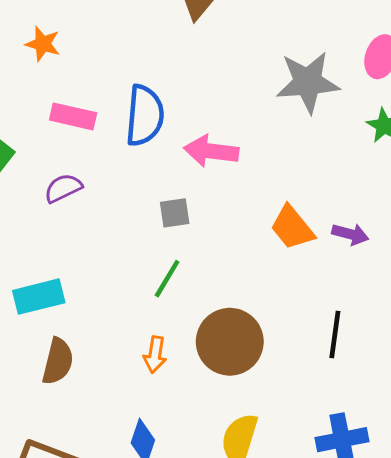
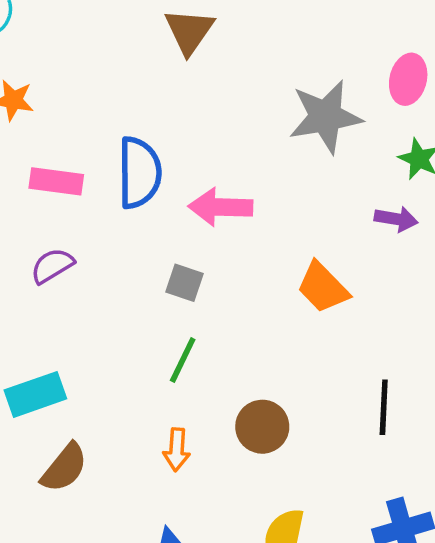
gray square: (175, 213) -> (185, 283), turned 32
purple arrow: (350, 234) -> (396, 219), moved
brown circle: (230, 342) -> (262, 427), size x0.7
brown semicircle: (58, 361) -> (64, 468), turned 30

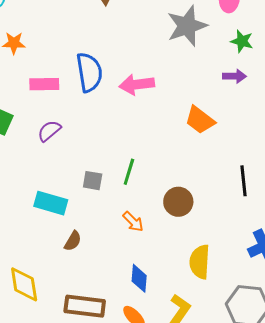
gray square: (185, 283) -> (93, 181), moved
cyan rectangle: (35, 394) -> (51, 203), turned 44
orange arrow: (177, 450) -> (133, 222), turned -40
brown semicircle: (64, 468) -> (73, 241), size x0.7

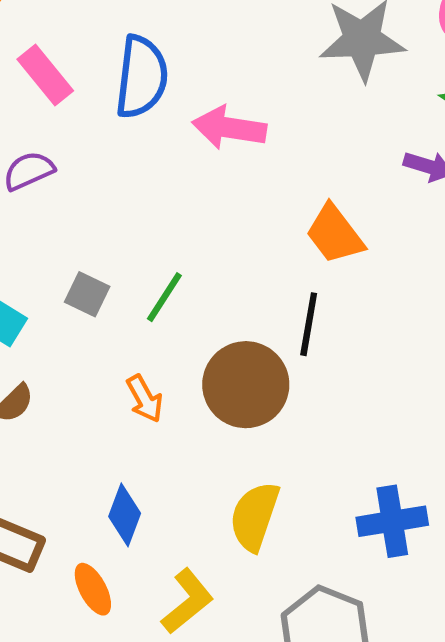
pink rectangle: (44, 84) -> (45, 75), turned 36
black line: (243, 181) -> (309, 324), moved
brown circle: (178, 202) -> (246, 385), size x1.4

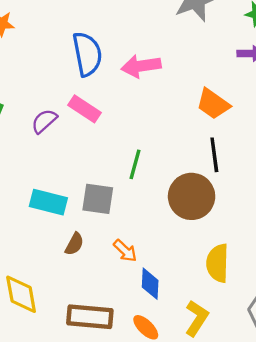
pink rectangle: (45, 75) -> (84, 109), moved
gray square: (87, 294) -> (98, 199), moved, size x1.4
orange arrow: (145, 399) -> (125, 251), moved

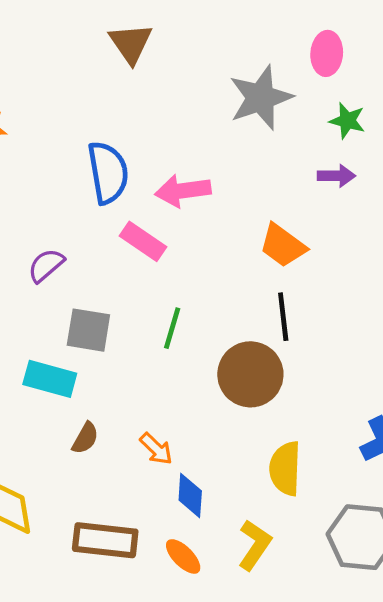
pink rectangle: (84, 109) -> (143, 241), moved
gray square: (98, 199) -> (88, 330), moved

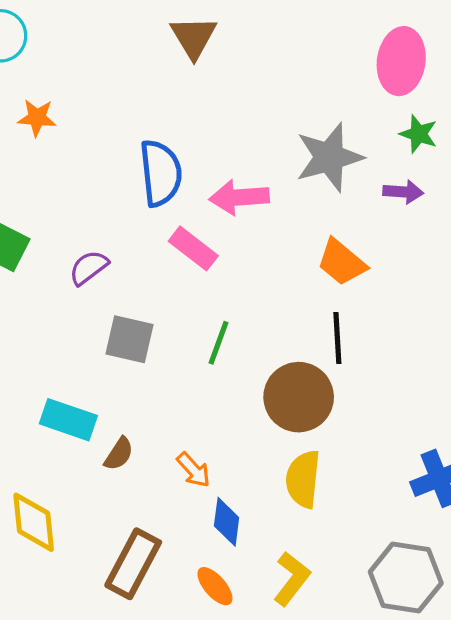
pink ellipse: (327, 53) -> (401, 61), size x1.4
gray star: (261, 98) -> (329, 157), moved
cyan rectangle: (50, 379) -> (68, 420), moved
yellow semicircle: (285, 468) -> (303, 479), moved
brown rectangle: (105, 540) -> (133, 564), turned -72

